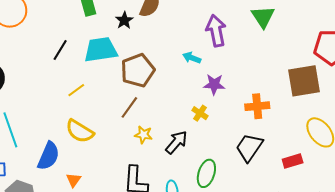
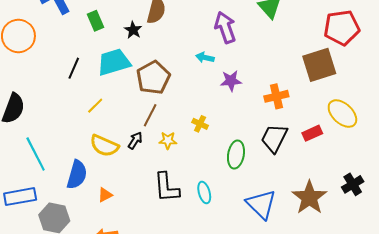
yellow cross: (200, 113) -> (200, 124), moved
black arrow: (176, 142) -> (135, 140), moved, size x0.7
red rectangle: (293, 161) -> (312, 133), moved
green ellipse: (206, 173) -> (236, 155), moved
orange triangle: (73, 180) -> (105, 195), turned 35

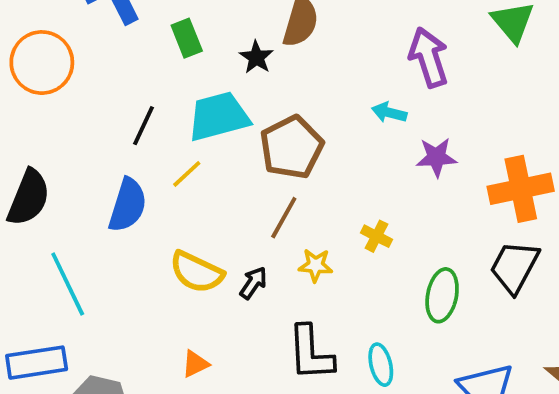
orange cross: (276, 96) -> (521, 189), size x1.4
yellow line: (95, 106) -> (187, 174), moved
black arrow: (135, 140) -> (253, 283), moved
blue semicircle: (77, 175) -> (128, 205), moved

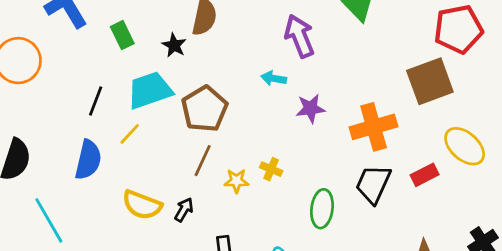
yellow star: (316, 265) -> (236, 181), moved

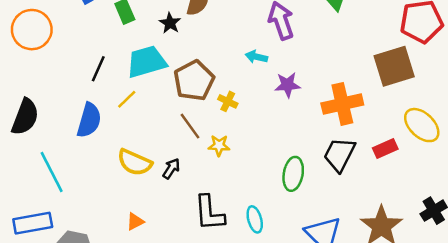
brown line: (203, 161) -> (190, 126), turned -64
yellow cross: (271, 169) -> (228, 101), moved

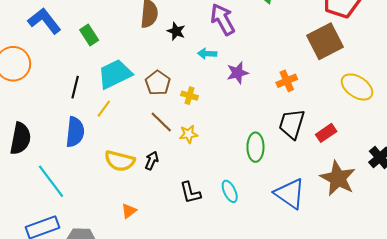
black star: (170, 23) -> (176, 31), moved
brown pentagon: (194, 81) -> (158, 83), size x0.7
orange cross: (342, 104) -> (287, 81), size x0.6
red rectangle: (385, 149) -> (326, 133), moved
black L-shape: (209, 213) -> (190, 193), size x0.7

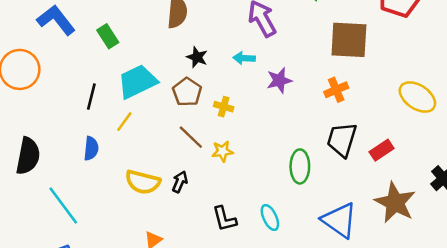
black star: (176, 31) -> (197, 57), moved
brown square: (325, 41) -> (349, 40), moved, turned 30
blue semicircle: (75, 132) -> (91, 148), size x0.7

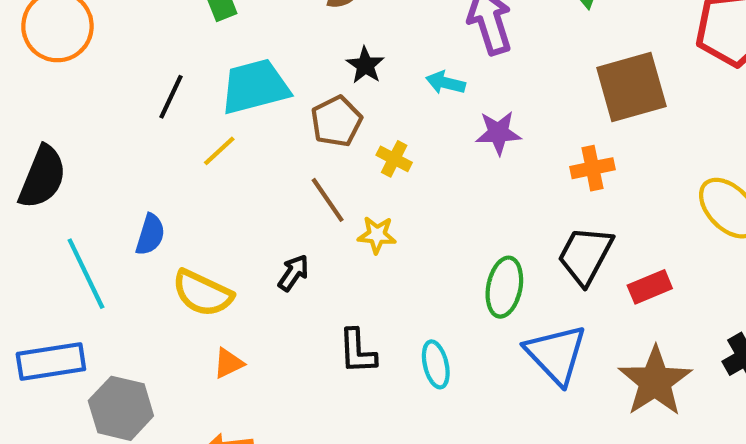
brown square: (349, 40) -> (631, 87), turned -30
blue semicircle: (91, 148) -> (150, 235), moved
yellow semicircle: (143, 182) -> (202, 293), moved
blue triangle: (339, 220) -> (556, 354), moved

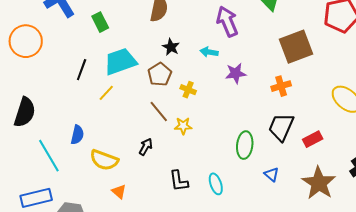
blue triangle: (556, 354) -> (272, 174), size x0.5
orange triangle: (228, 363) -> (119, 192), turned -49

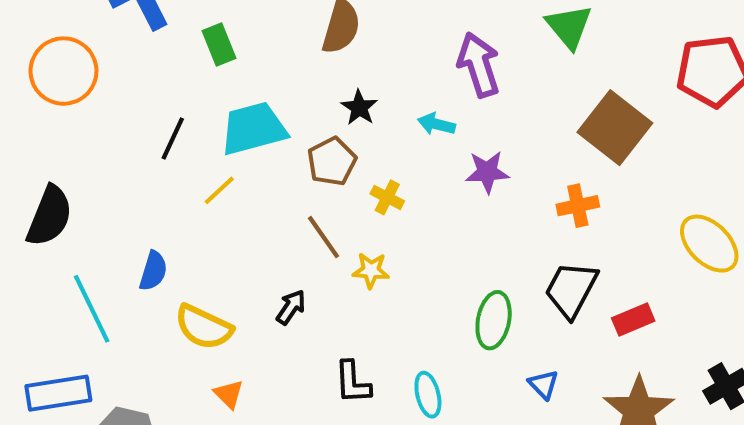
brown square: (296, 47) -> (615, 128), turned -36

